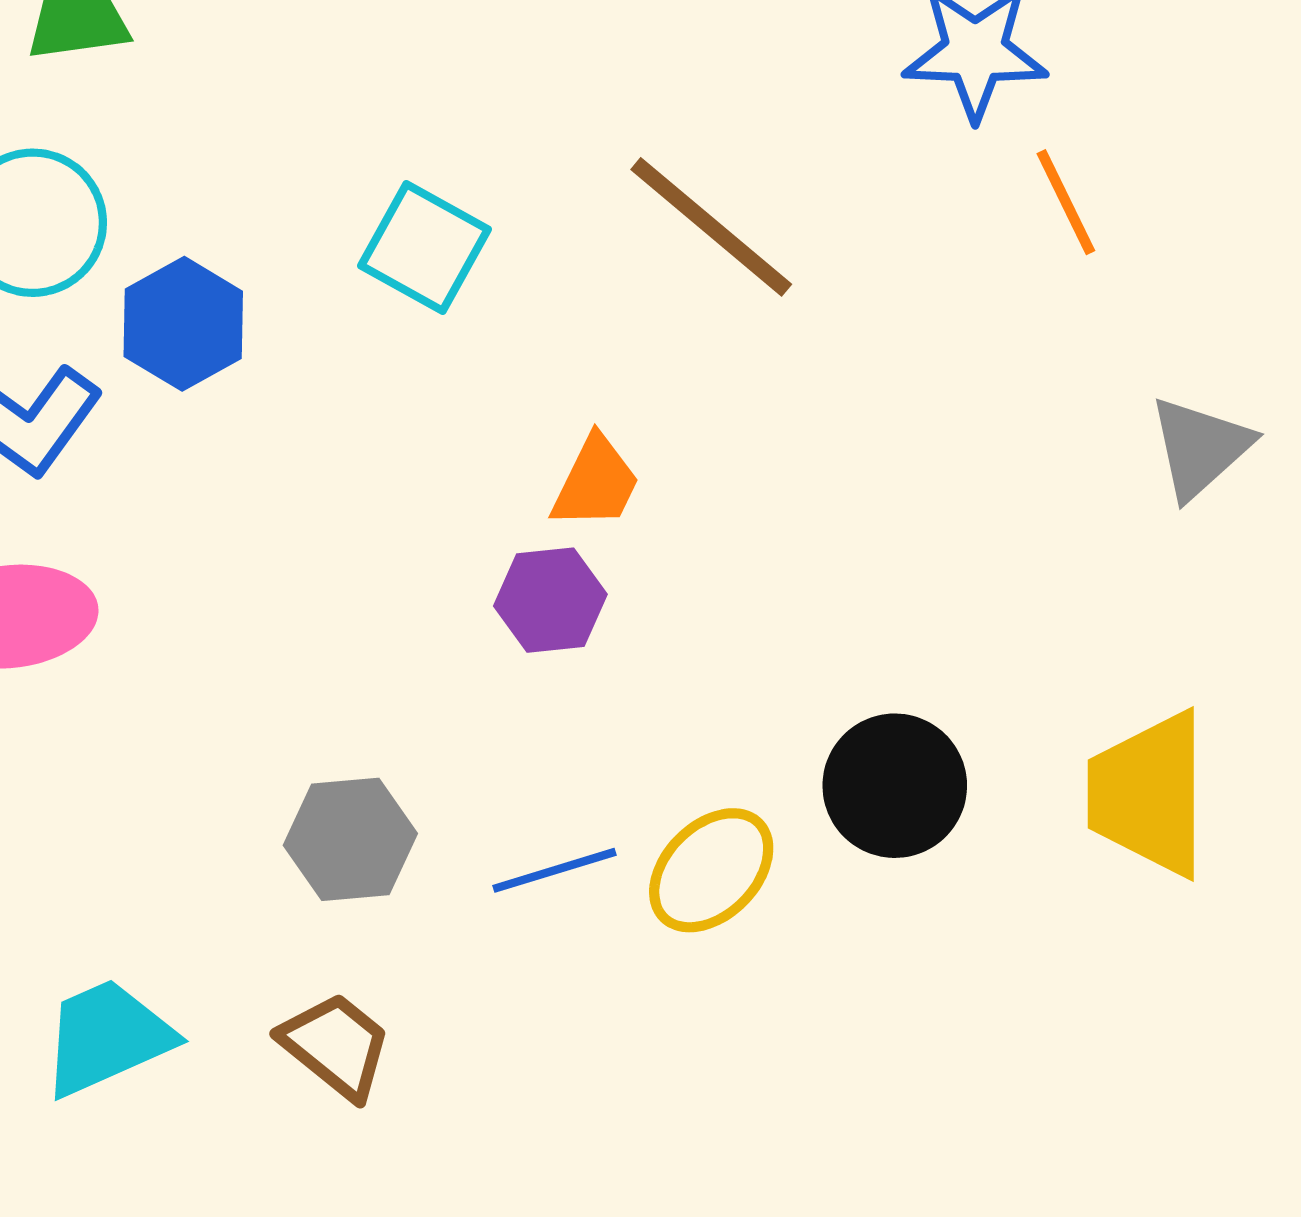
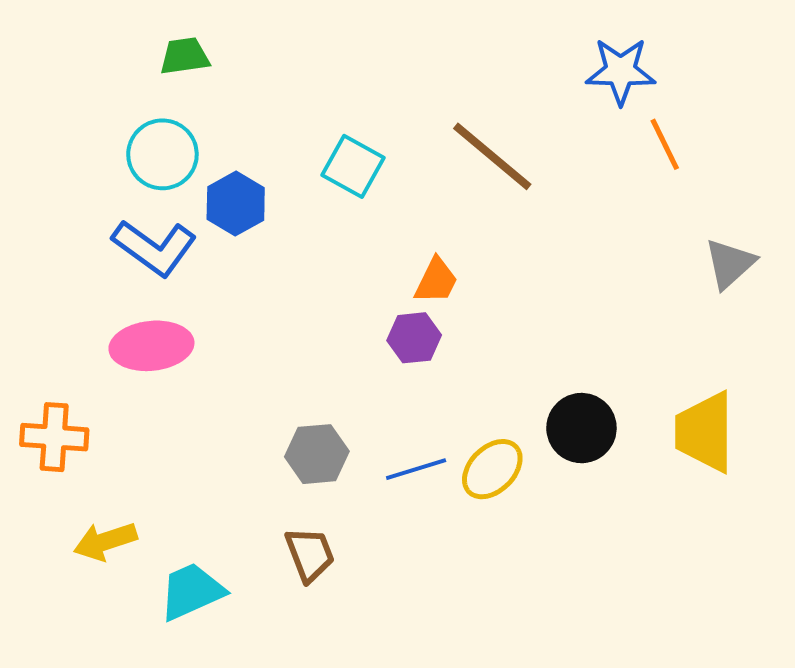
cyan trapezoid: (107, 1037) -> (192, 591), moved
brown trapezoid: (336, 1046) -> (310, 554), turned 30

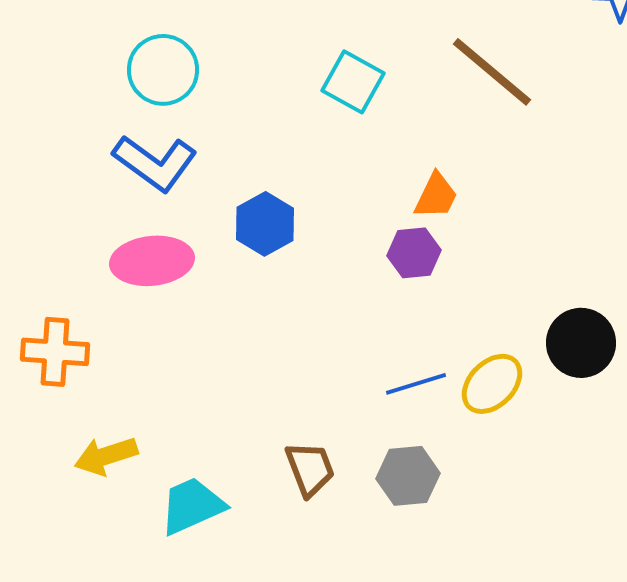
blue hexagon: (236, 203) -> (265, 224), moved
gray hexagon: (317, 454) -> (408, 476), moved

